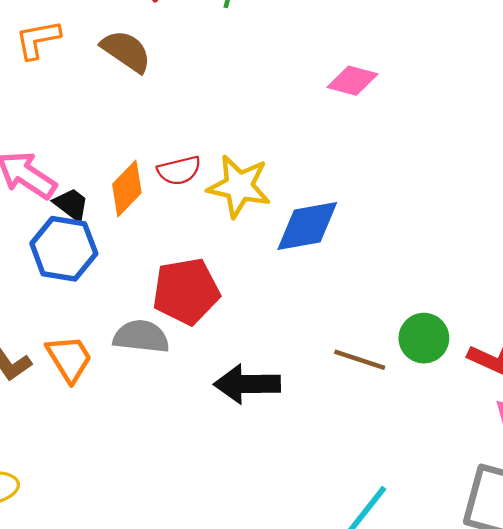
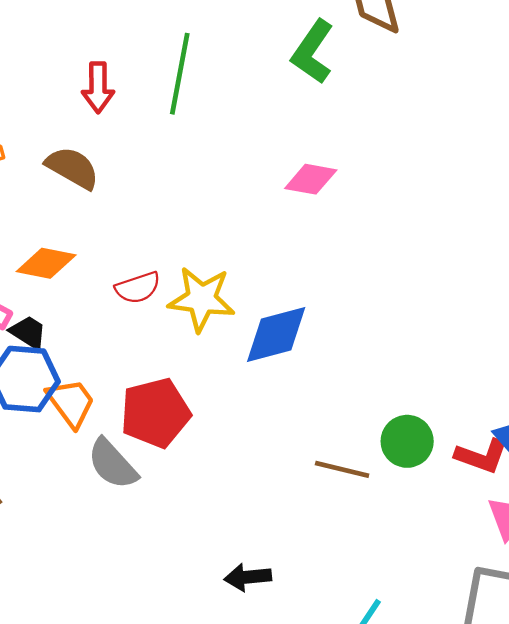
orange diamond: (127, 189) -> (46, 263), moved, turned 62
gray semicircle: (141, 337) -> (112, 464), turned -134
orange trapezoid: (69, 359) -> (71, 403), moved
black arrow: (247, 384) -> (248, 577), moved, size x0.7

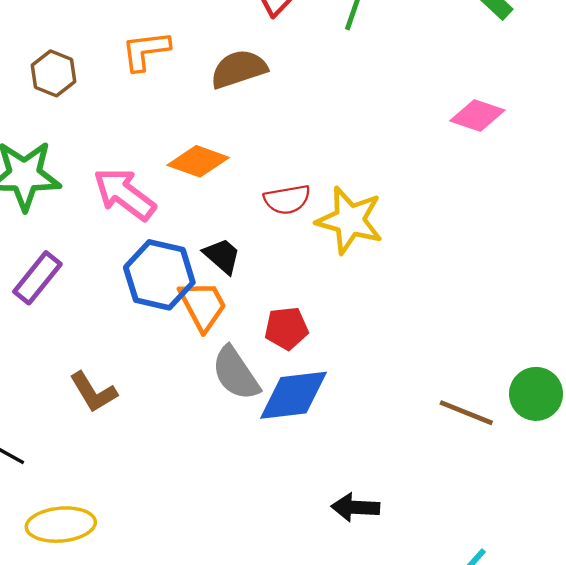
brown semicircle: (72, 168) -> (239, 69), turned -56
black trapezoid: (28, 332) -> (222, 256), moved
blue diamond: (276, 335) -> (294, 395), moved
red pentagon: (155, 413) -> (286, 328), size x0.6

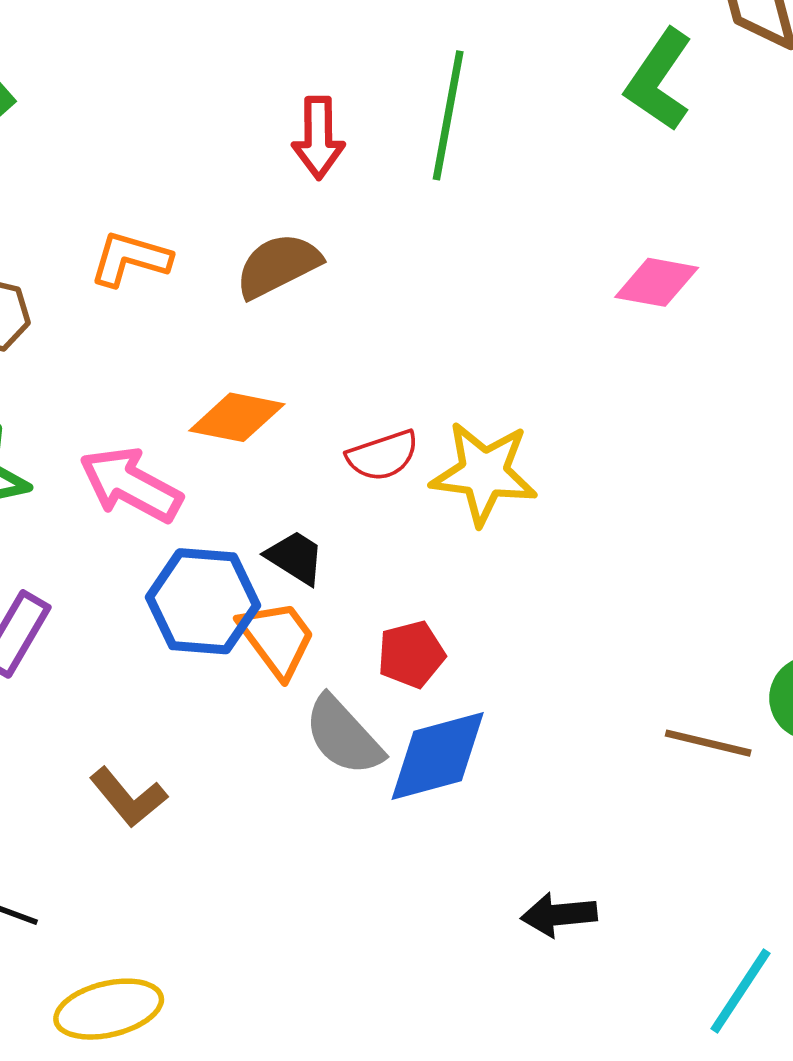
orange L-shape: (146, 51) -> (130, 259), turned 32

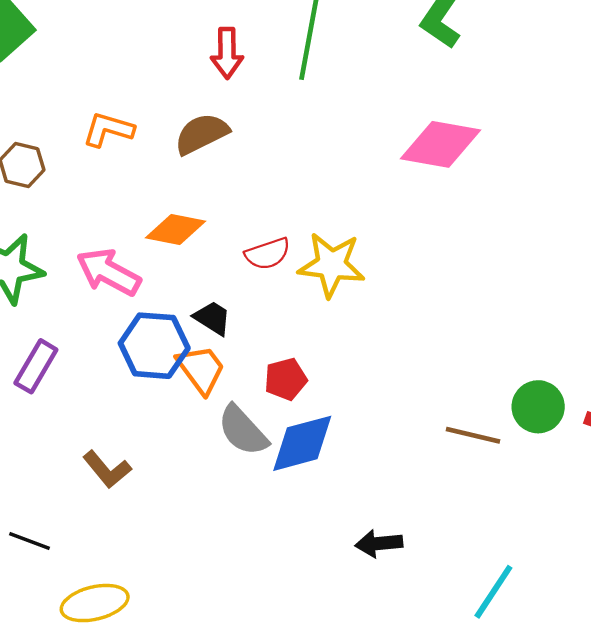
pink diamond: (657, 282) -> (441, 144), size x1.5

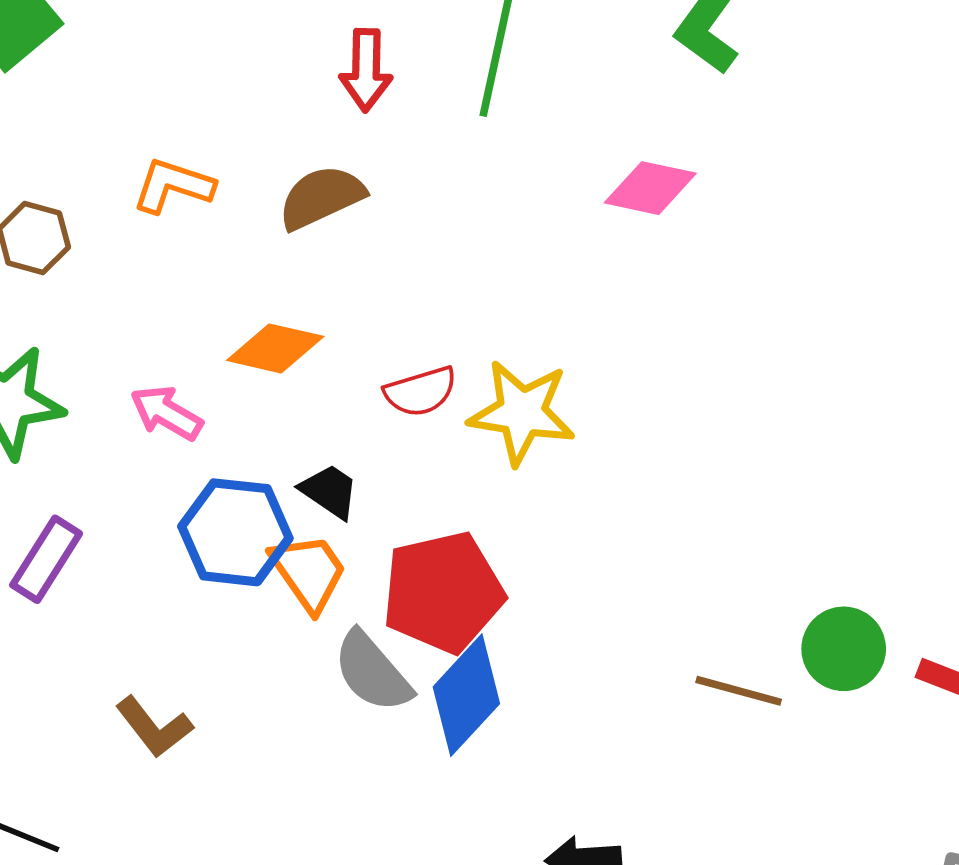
pink diamond: (441, 144) -> (650, 188), moved, size x0.7
pink arrow: (109, 272) -> (166, 413), size x0.7
red pentagon: (286, 379) -> (443, 592), size x1.8
blue diamond: (302, 443) -> (466, 695), turned -34

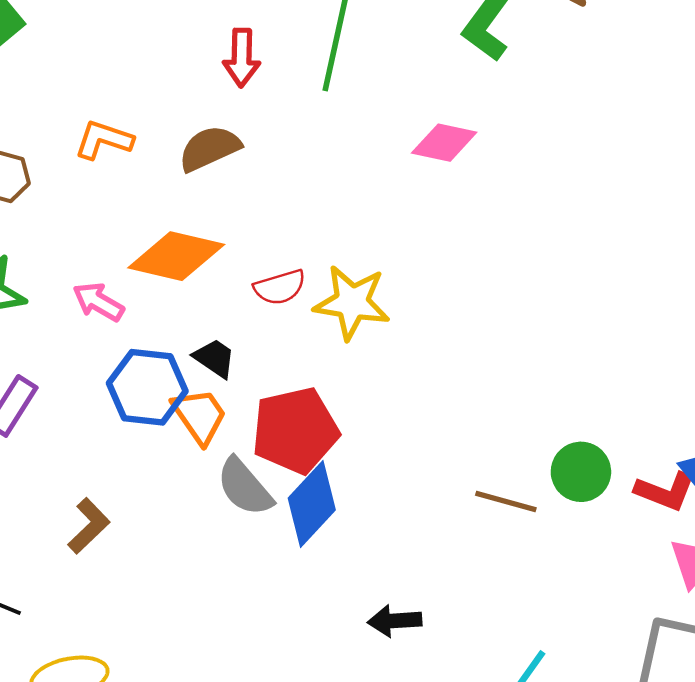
orange diamond: (275, 348) -> (176, 256), size x1.4
brown L-shape: (154, 727) -> (89, 526), turned -96

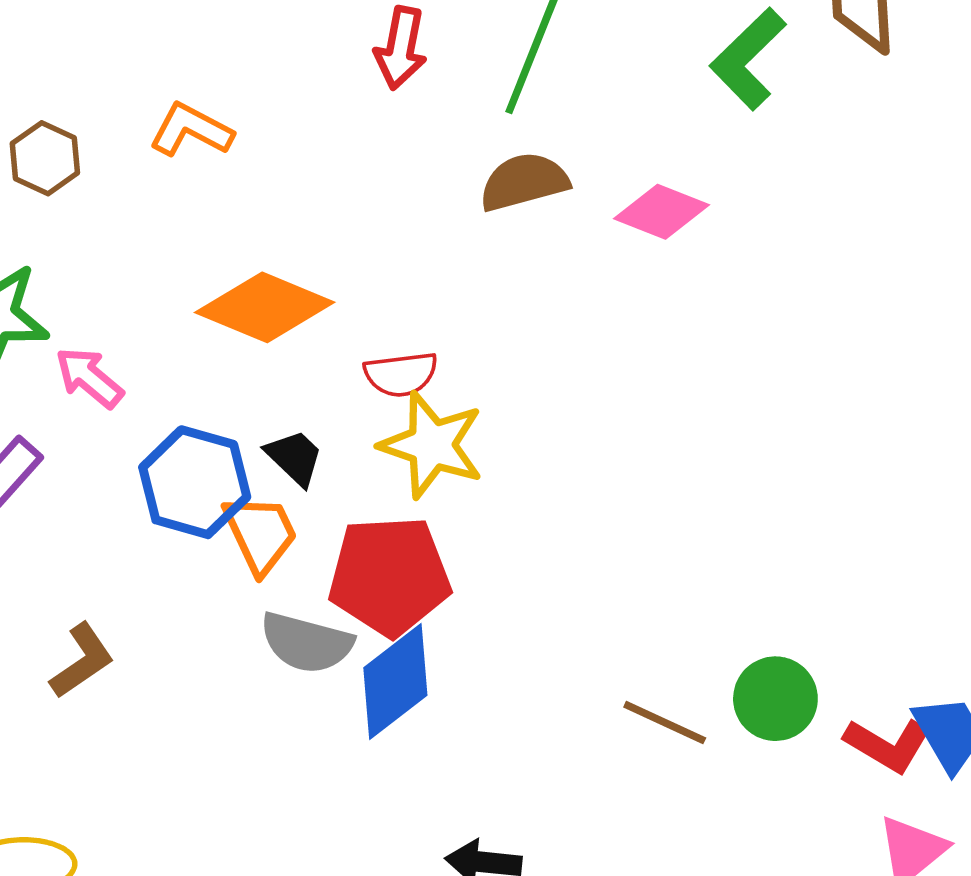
brown semicircle: (209, 148) -> (524, 182), moved
pink arrow: (98, 302) -> (89, 378), moved
yellow star: (352, 302) -> (432, 445), moved
gray semicircle: (245, 487) -> (307, 643), turned -44

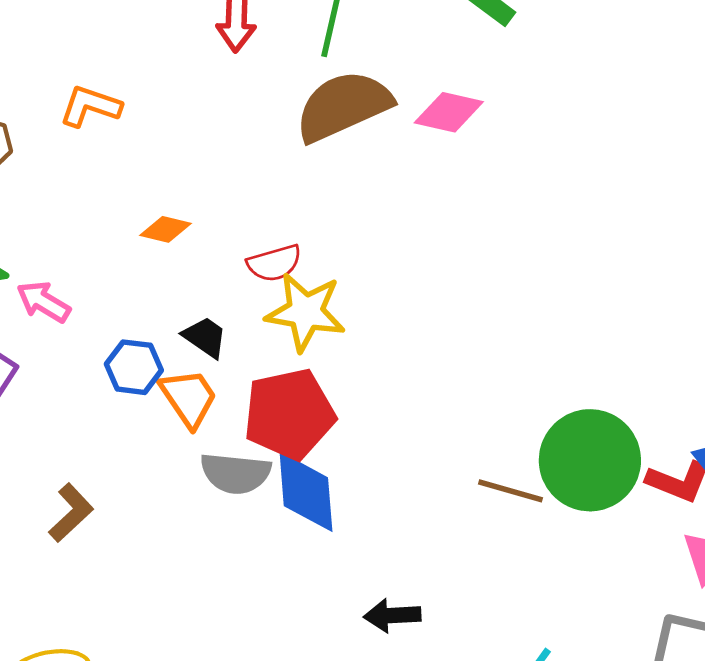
brown semicircle: (524, 182) -> (343, 106), size x1.5
orange diamond: (265, 307) -> (165, 229), size x0.5
blue hexagon: (195, 482) -> (134, 367), size x0.7
blue diamond: (395, 682) -> (306, 492), turned -48
green circle: (775, 699) -> (590, 460), size x1.6

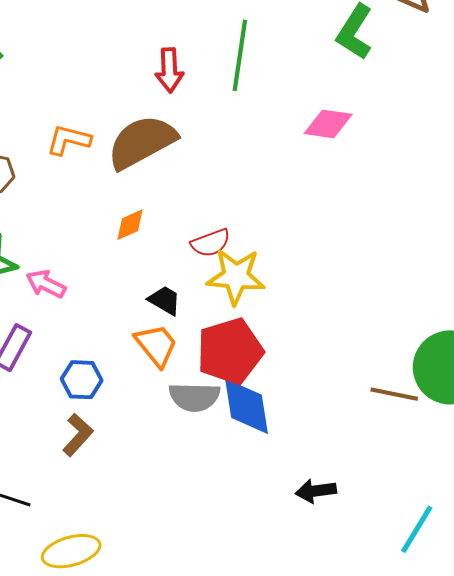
brown semicircle: (343, 106) -> (142, 142), moved
orange diamond: (165, 229) -> (130, 225), turned -33
blue hexagon: (134, 367) -> (82, 380), moved

